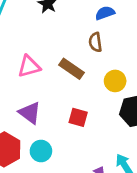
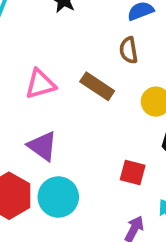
red square: (78, 117) -> (133, 172), moved
cyan circle: (41, 151) -> (58, 197), size x1.4

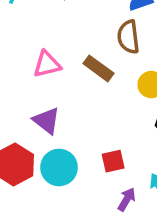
brown semicircle: (129, 50) -> (128, 37), size x1.4
red square: (133, 172) -> (113, 161), moved, turned -30

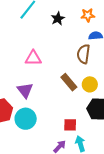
brown rectangle: (99, 68) -> (69, 82), moved
red square: (113, 161) -> (70, 125), moved

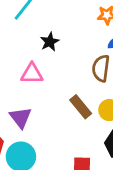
black star: (58, 19) -> (50, 42), moved

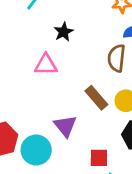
purple triangle: (20, 118) -> (65, 126), moved

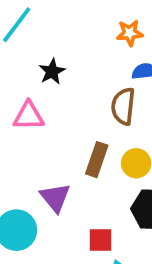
brown rectangle: (96, 98) -> (97, 160), turned 60

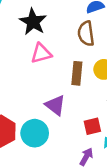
black star: (52, 72) -> (33, 22), size x1.5
pink triangle: (29, 116) -> (41, 53), moved

